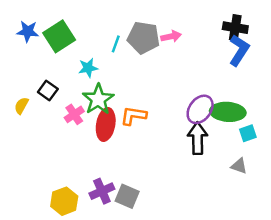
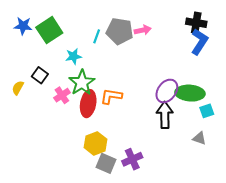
purple cross: (102, 191) -> (132, 159), moved
yellow hexagon: (64, 201) -> (95, 143), moved

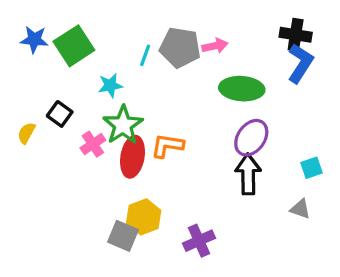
green ellipse: (190, 93) -> (242, 89), moved
gray square: (106, 163) -> (123, 236), moved

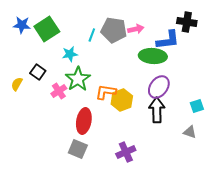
blue L-shape: (300, 63) -> (168, 40), moved, turned 50
red ellipse: (133, 157) -> (84, 121), moved
yellow hexagon: (144, 217) -> (122, 100), moved

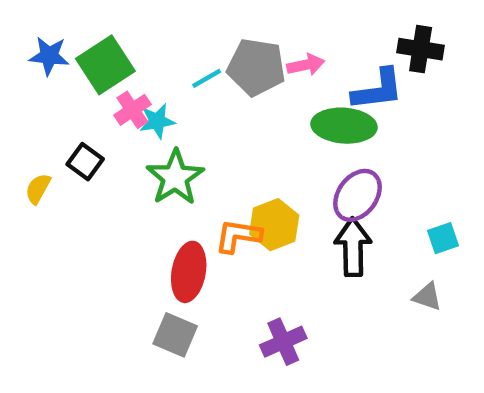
cyan line: (92, 35) -> (207, 78), turned 40
pink cross: (59, 91) -> (132, 110), moved
orange L-shape: (106, 92) -> (238, 236), moved

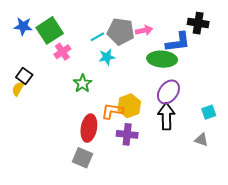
cyan star: (157, 121) -> (107, 57), moved
black square: (85, 162) -> (24, 76), moved
green star: (175, 177) -> (83, 83), size x0.7
purple cross: (283, 342) -> (127, 134), moved, turned 30

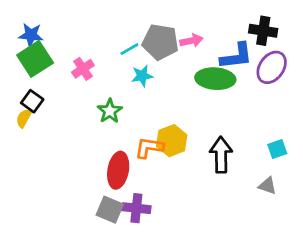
green square: (50, 30) -> (35, 59), moved
purple ellipse: (168, 92) -> (272, 67), moved
purple cross: (127, 134) -> (136, 208), moved

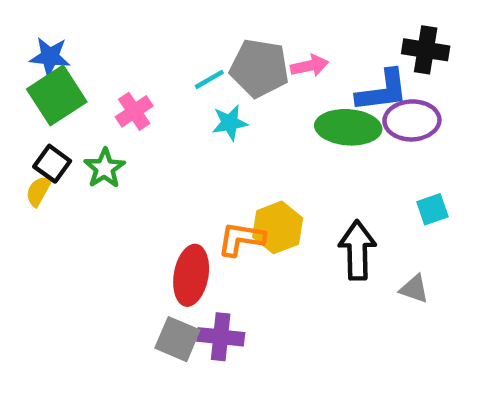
purple ellipse: (272, 67) -> (412, 120), moved, turned 52
green star: (110, 111) -> (105, 168), moved
cyan square: (277, 149) -> (432, 209), moved
gray triangle: (267, 186) -> (414, 289), moved

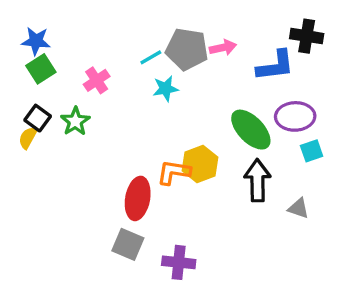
green square: (57, 95) -> (41, 69), size x0.7
purple ellipse: (412, 120) -> (295, 116), moved
green ellipse: (348, 127) -> (251, 130), moved, turned 42
purple cross: (221, 337) -> (179, 262), moved

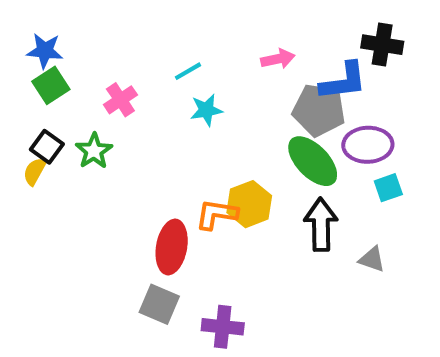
gray pentagon: (187, 49) -> (319, 110), moved

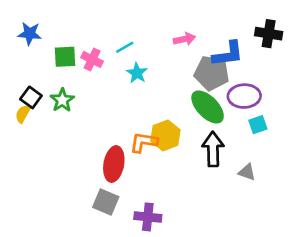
black cross: (382, 45) -> (269, 34), moved
green square: (51, 85) -> (65, 57), moved, turned 30
pink cross: (120, 100) -> (92, 59), moved, turned -30
cyan star: (206, 110) -> (137, 73), turned -30

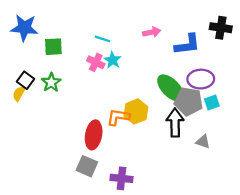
blue star: (30, 34) -> (24, 28), size x1.4
cyan line: (125, 47) -> (102, 39), turned 48
pink cross: (92, 59) -> (96, 62), moved
gray pentagon: (212, 73) -> (188, 101), moved

